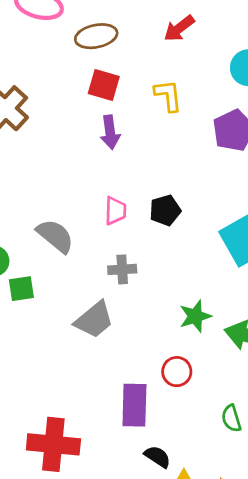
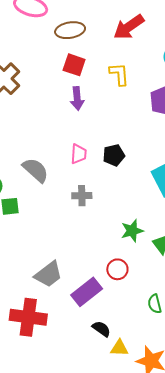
red arrow: (179, 28) -> (129, 27), size x1.4
gray trapezoid: (94, 320) -> (48, 274), moved
purple rectangle: (134, 405) -> (87, 292), turned 48

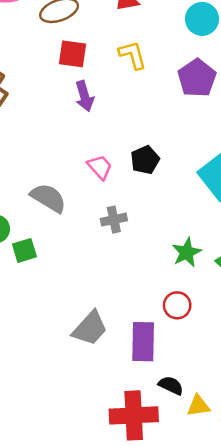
pink trapezoid: (79, 154) -> (100, 167), turned -35
purple rectangle: (87, 292) -> (143, 342), turned -40
red cross: (28, 317) -> (134, 415), moved

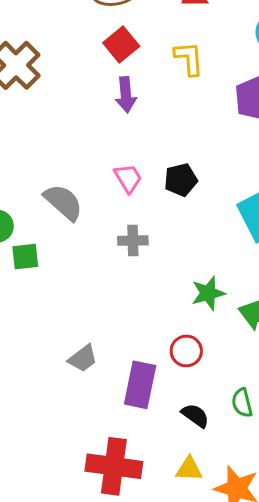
red square: (72, 54) -> (121, 44), turned 32
gray trapezoid: (90, 328) -> (83, 358), size x0.7
black semicircle: (171, 385) -> (195, 415), moved

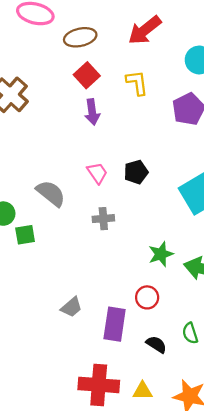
yellow triangle: (189, 469) -> (142, 391), moved

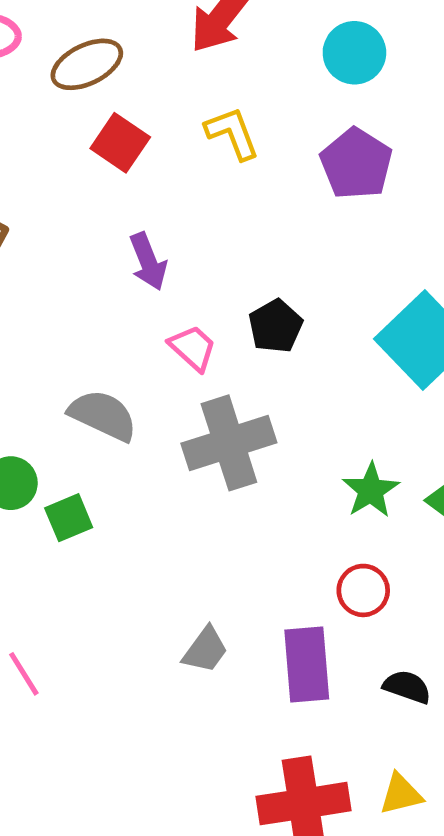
purple arrow: (92, 112) -> (148, 262), moved
gray cross: (103, 219) -> (229, 443), size x1.8

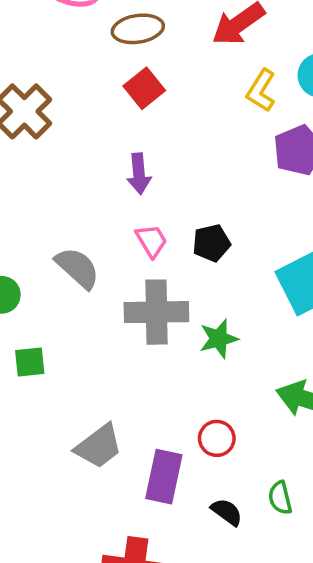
yellow L-shape: (232, 133) -> (261, 91), moved, turned -144
green star: (371, 490) -> (219, 339), moved
green square: (69, 518) -> (30, 362), moved
gray trapezoid: (205, 650) -> (99, 446), size x1.4

